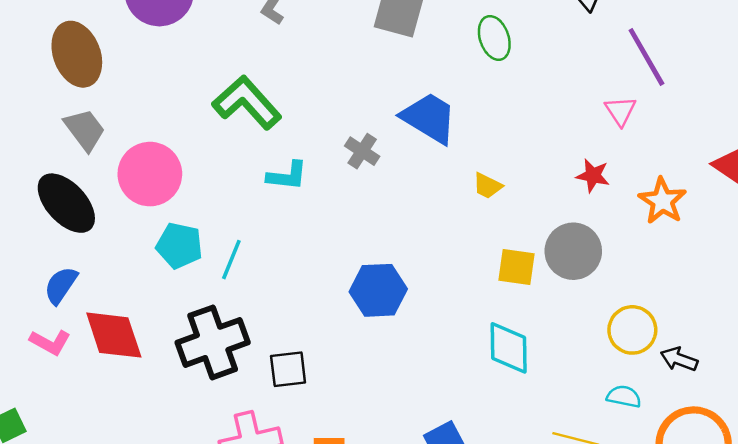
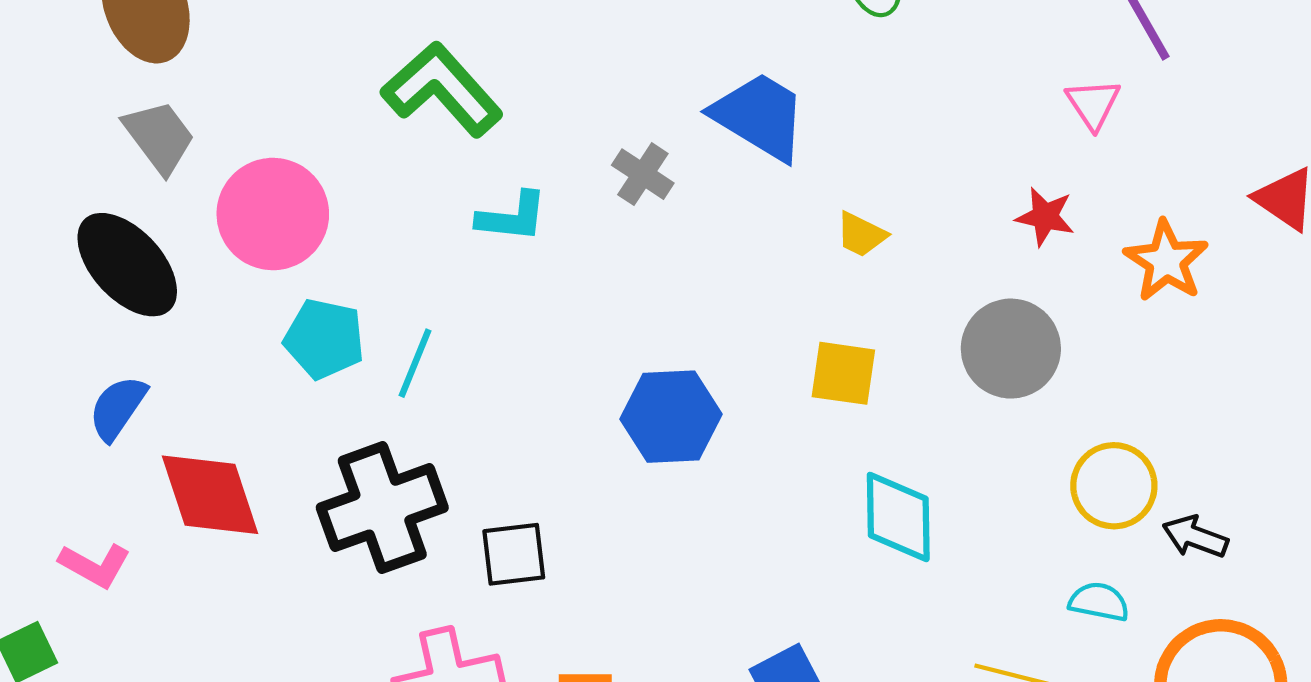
yellow square: (517, 267) -> (843, 373), moved
pink L-shape: (50, 342) -> (95, 565), moved

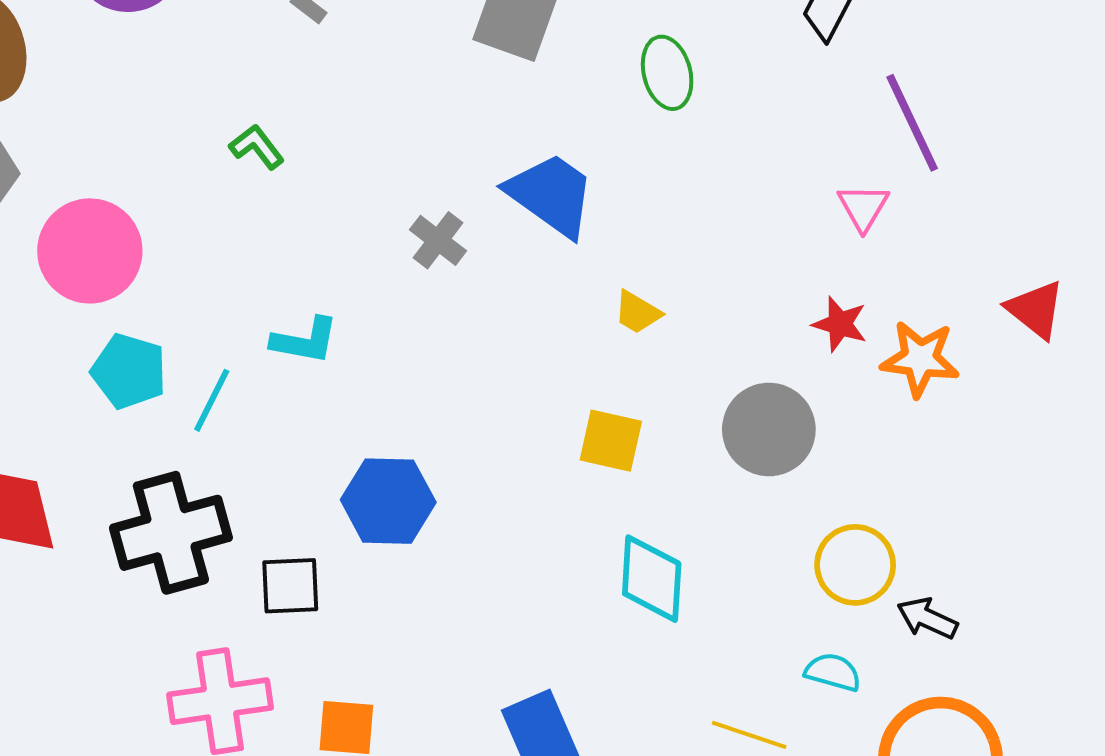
green L-shape: (442, 89) -> (257, 147), size x0.5
cyan L-shape: (512, 217) -> (305, 341), moved
red star: (1045, 217) -> (840, 324), moved
orange star: (1166, 261) -> (920, 359), turned -30
blue hexagon: (671, 417) -> (388, 501), moved

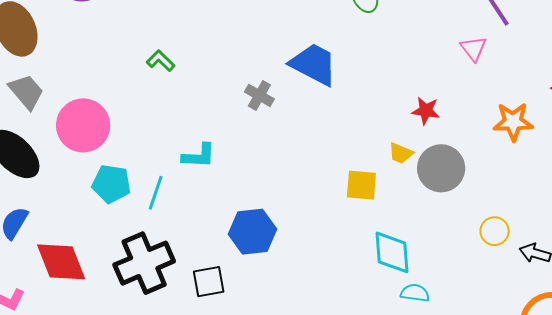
yellow trapezoid: (637, 312) -> (401, 153), moved
red star: (840, 324) -> (426, 111), moved
yellow circle: (855, 565) -> (495, 231), size x0.7
cyan semicircle: (833, 672) -> (415, 293), moved

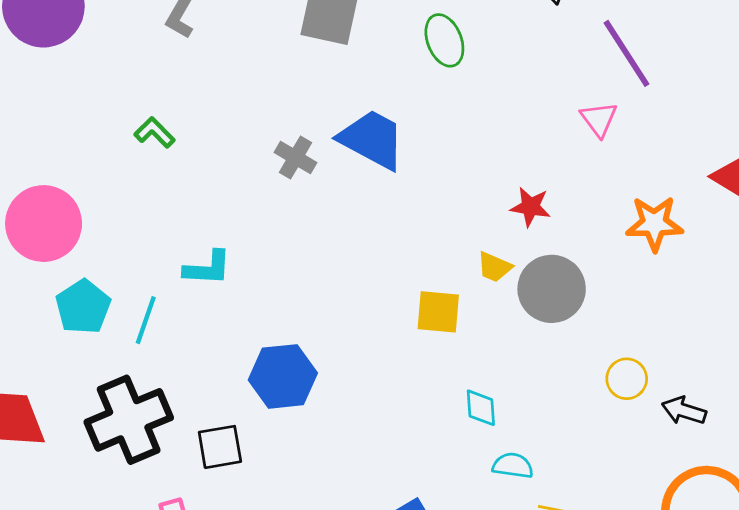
gray cross: (259, 95) -> (295, 158), moved
cyan pentagon: (111, 184) -> (83, 307), turned 30
cyan diamond: (392, 252) -> (481, 408), size x0.6

